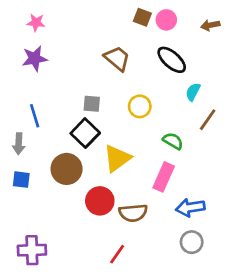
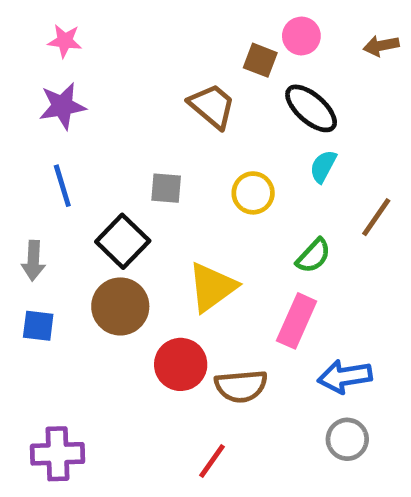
brown square: (142, 17) -> (260, 60), moved
cyan semicircle: (193, 92) -> (323, 166), moved
blue line: (35, 116) -> (62, 186), moved
black square: (85, 133) -> (123, 241), moved
green semicircle: (173, 141) -> (313, 256), turned 102

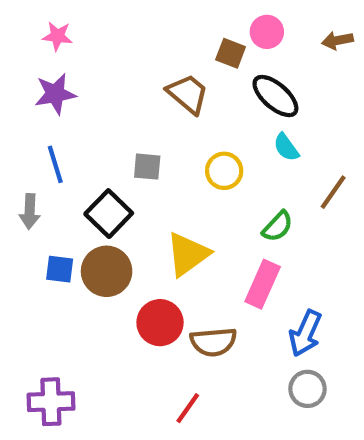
cyan semicircle: (323, 166) -> (286, 147), turned -64
gray arrow: (33, 261) -> (30, 211), moved
blue square: (38, 326) -> (60, 269), moved
blue arrow: (345, 376) -> (305, 333), turned -57

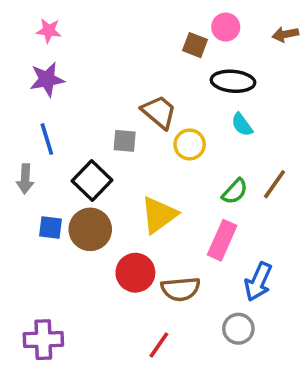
brown trapezoid: (188, 94) -> (159, 112), moved
black ellipse: (275, 96) -> (233, 81), turned -36
brown line: (333, 192) -> (274, 184), moved
gray circle: (308, 389) -> (238, 329), moved

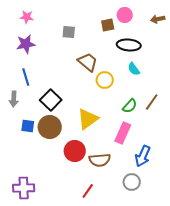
brown square: (195, 45) -> (108, 25), turned -32
gray square: (125, 141) -> (69, 32), moved

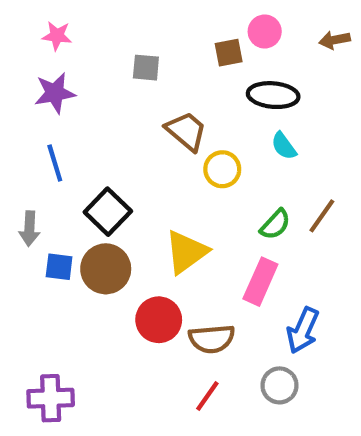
gray arrow: (14, 99) -> (29, 229), moved
red line: (88, 191) -> (207, 396), moved

